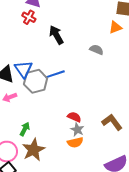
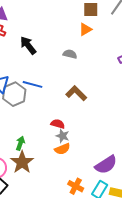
blue line: (55, 74) -> (32, 84), turned 42
brown L-shape: (112, 122) -> (76, 93), moved
green arrow: (25, 129) -> (20, 143), moved

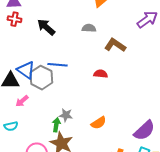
brown L-shape: (76, 93) -> (115, 45), moved
red semicircle: (58, 124) -> (101, 74), moved
gray star: (63, 136) -> (66, 115), moved

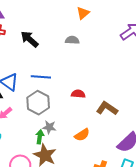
brown L-shape: (115, 45) -> (107, 108), moved
red semicircle: (101, 74) -> (78, 94), moved
gray hexagon: (41, 78) -> (38, 103), moved

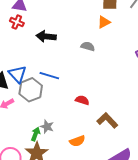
black arrow: (30, 39) -> (46, 36), turned -48
gray hexagon: (38, 103) -> (31, 90), moved

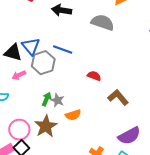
gray semicircle: (88, 46) -> (103, 22), size x1.6
green arrow: (36, 134) -> (47, 99), moved
orange semicircle: (77, 141) -> (73, 115), moved

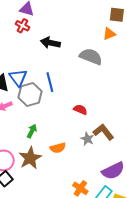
blue line: (63, 50) -> (50, 82), turned 54
gray star: (57, 100) -> (87, 139), moved

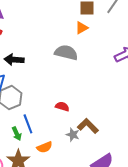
black arrow: (50, 43) -> (14, 60), moved
blue line: (50, 82) -> (28, 124), moved
green arrow: (32, 131) -> (17, 134), turned 136

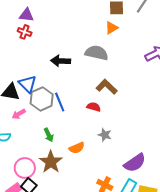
black arrow: (14, 60) -> (61, 61), moved
blue line: (28, 124) -> (60, 102), moved
brown L-shape: (88, 126) -> (107, 87), moved

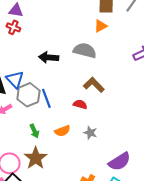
orange semicircle: (77, 148) -> (62, 131), moved

